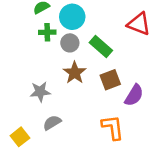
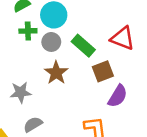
red triangle: (139, 24) -> (123, 38), moved
brown square: (110, 80) -> (103, 71), moved

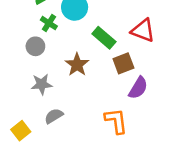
green cross: (28, 31) -> (49, 23), turned 35
gray circle: (51, 42) -> (35, 46), moved

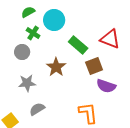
purple semicircle: (138, 88) -> (106, 86), turned 78

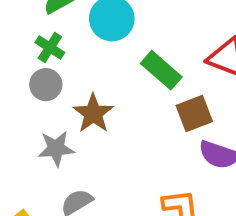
green cross: (33, 33) -> (50, 47), moved
brown star: (56, 67) -> (93, 113), moved

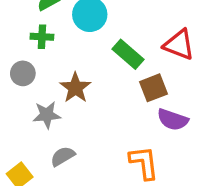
green cross: (50, 47) -> (42, 37), turned -30
gray circle: (46, 85) -> (23, 73), moved

